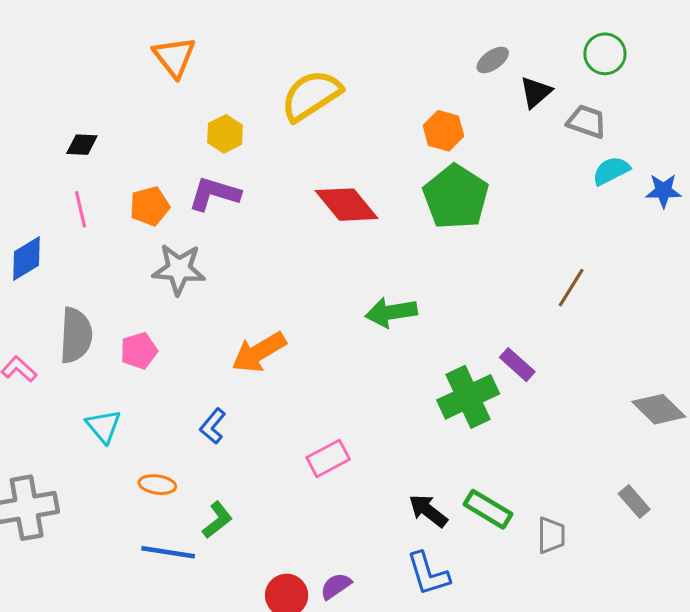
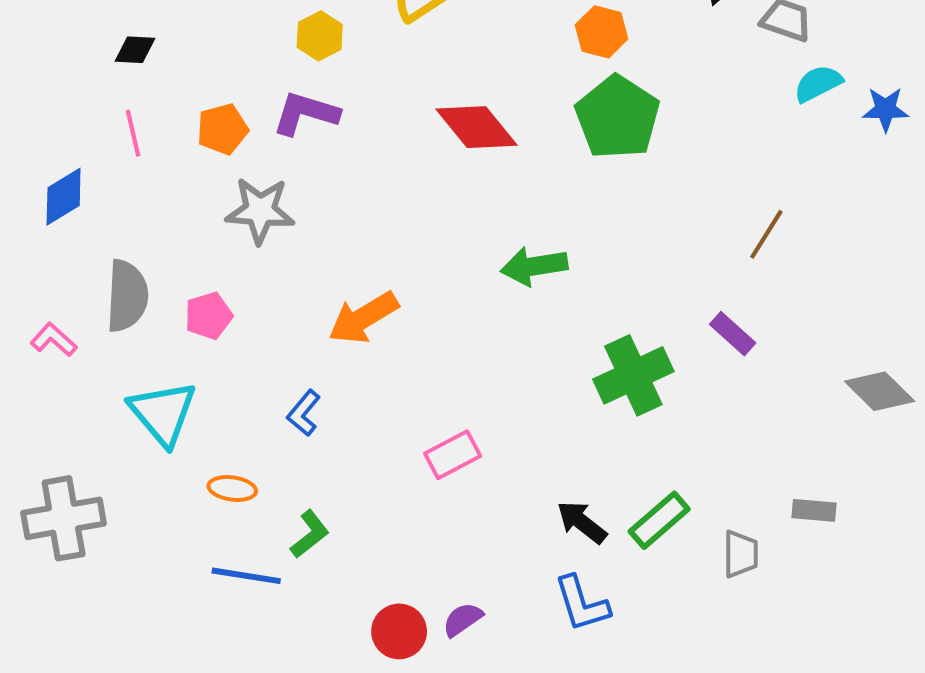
purple rectangle: (517, 365) -> (733, 334), moved
cyan triangle: (103, 426) -> (163, 413), size x1.5
gray rectangle: (634, 501) -> (814, 510), moved, turned -44
green rectangle: (488, 509) -> (659, 520), turned -72

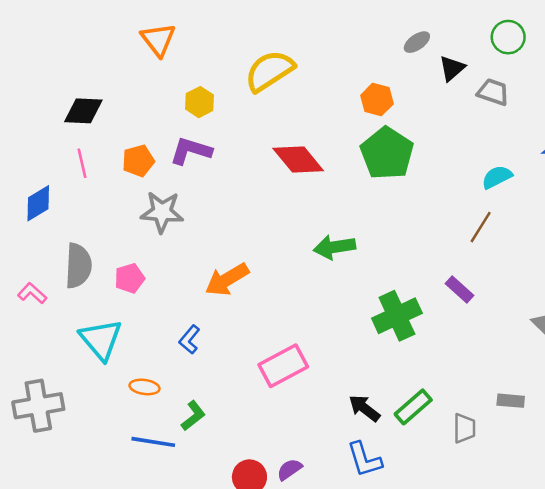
black diamond: (135, 50) -> (83, 111), size x1.5
cyan semicircle: (818, 83) -> (497, 177), moved
pink rectangle: (453, 455) -> (283, 366), size x1.4

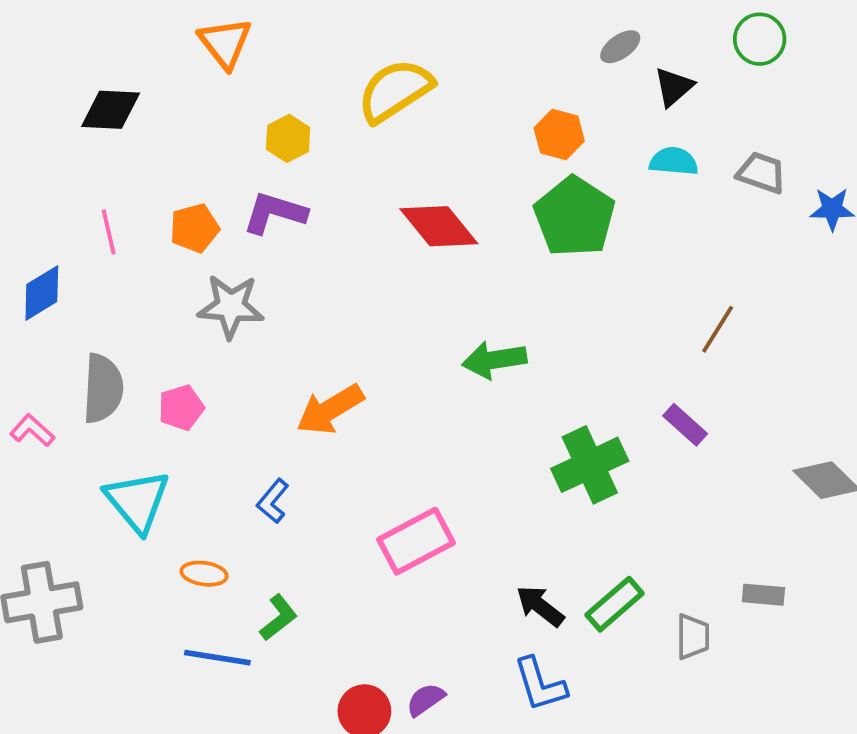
gray trapezoid: (493, 92) -> (762, 173), moved
black diamond: (83, 111) -> (111, 110), moved
cyan semicircle: (497, 177) -> (674, 161), moved, turned 32

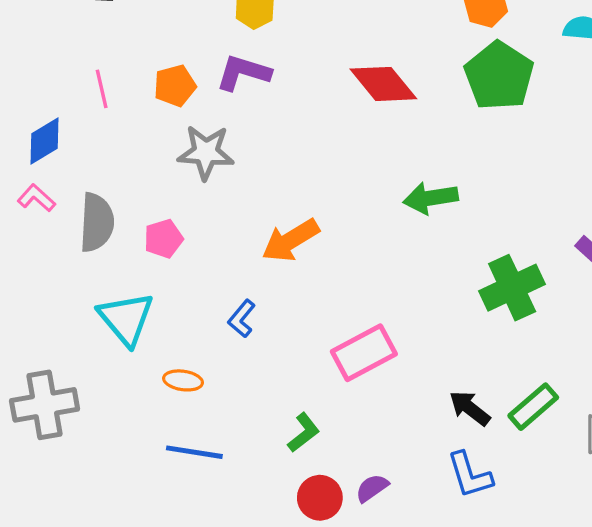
pink L-shape: (32, 430) -> (36, 198), moved
green L-shape: (279, 618) -> (304, 433), moved

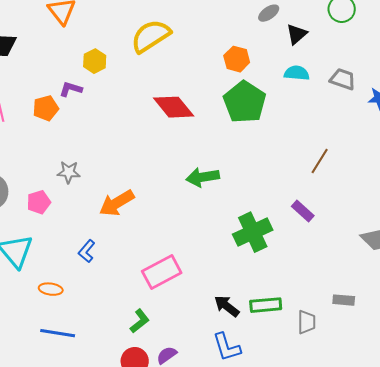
purple L-shape: (243, 73) -> (71, 89), moved, size x0.7
gray star: (206, 152) -> (69, 172), moved, size x0.7
green rectangle: (533, 407) -> (266, 305), turned 36
green L-shape: (304, 433) -> (140, 321), moved

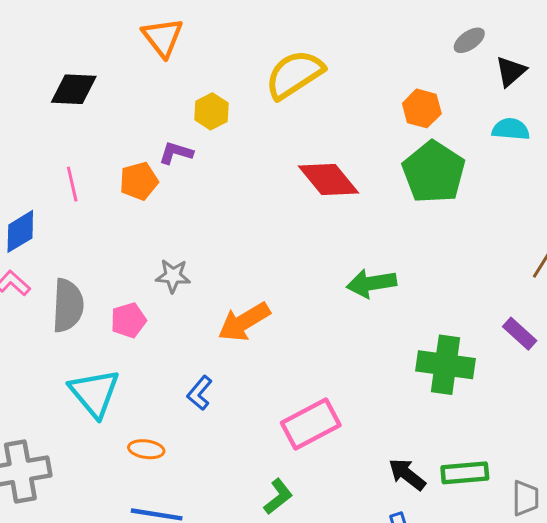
green cross: (253, 232) -> (446, 365), turned 33

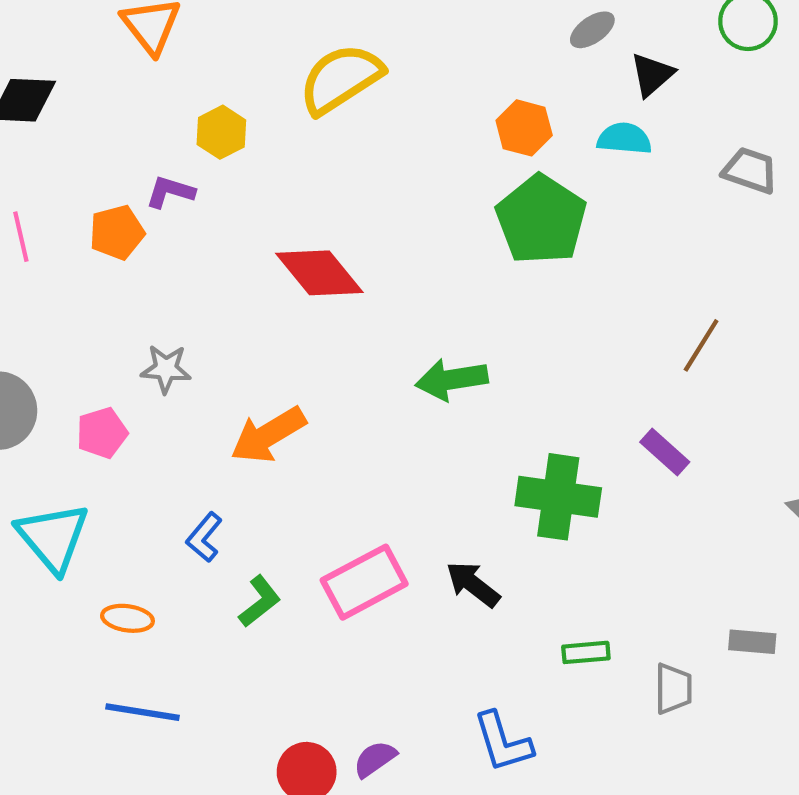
cyan semicircle: (511, 129) -> (624, 139), moved
red diamond: (328, 180) -> (319, 273), moved
green rectangle: (465, 473) -> (586, 652), size x0.7
black arrow: (407, 474) -> (473, 584), moved
green L-shape: (278, 497) -> (260, 601), moved

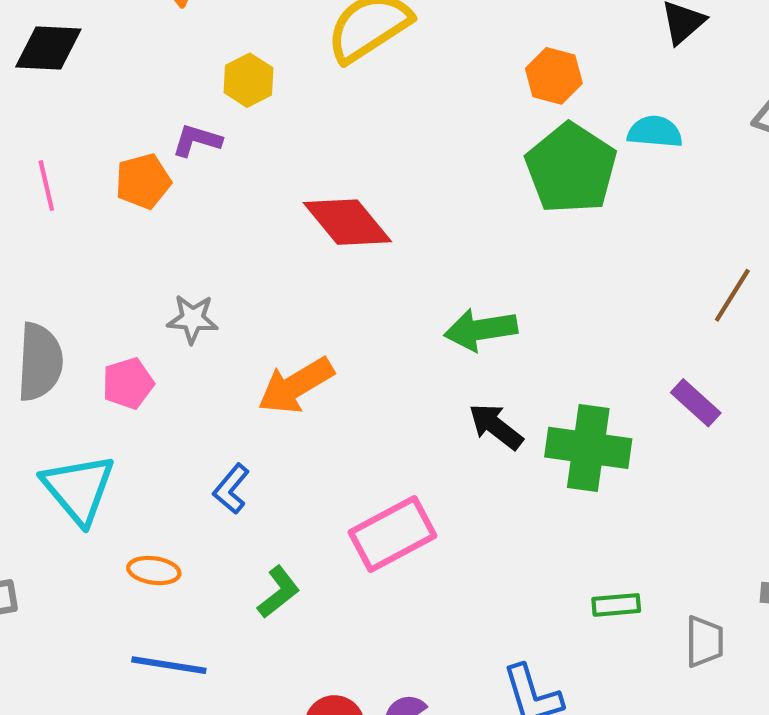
cyan semicircle: (624, 139) -> (655, 132), moved
black arrow: (473, 584) -> (496, 426), moved
green L-shape: (260, 601) -> (279, 592), moved

